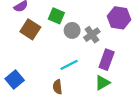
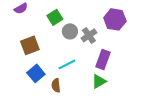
green square: (56, 16) -> (55, 17), turned 35
brown square: (30, 29) -> (30, 45), moved, turned 36
blue square: (15, 80) -> (36, 73), moved

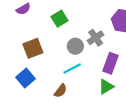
gray circle: (70, 31) -> (75, 46), moved
blue square: (36, 73) -> (25, 78), moved
brown semicircle: (56, 85) -> (61, 91), turned -136

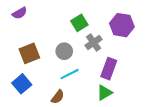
green square: (59, 19) -> (79, 23), moved
gray circle: (75, 46) -> (64, 51), moved

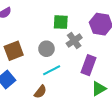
green square: (79, 23) -> (61, 22), turned 35
green triangle: (104, 93) -> (99, 89), moved

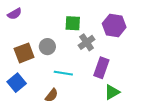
gray circle: (46, 49) -> (47, 47), moved
cyan line: (52, 70) -> (63, 73), turned 36

